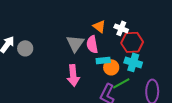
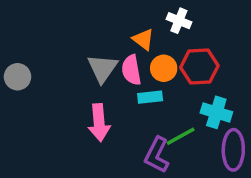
white cross: (121, 28) -> (179, 21), moved
cyan cross: (133, 62) -> (216, 112), moved
orange circle: (111, 67) -> (164, 68), moved

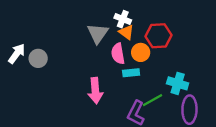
white cross: (179, 21) -> (123, 19), moved
red hexagon: (199, 67) -> (158, 36), moved
gray triangle: (102, 68) -> (98, 33), moved

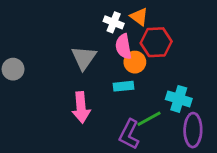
orange triangle: (126, 32) -> (139, 17), moved
gray triangle: (98, 33) -> (84, 58), moved
pink semicircle: (118, 54) -> (124, 46), moved

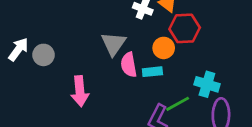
pink semicircle: (124, 46) -> (129, 65), moved
pink arrow: (81, 107) -> (80, 91), moved

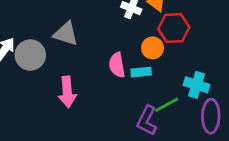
gray triangle: (113, 44) -> (66, 34), moved, turned -48
gray circle: (43, 55) -> (30, 55), size x1.4

